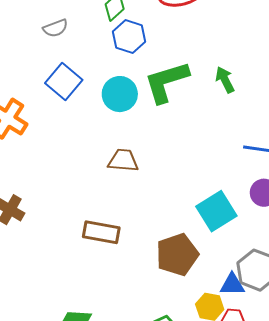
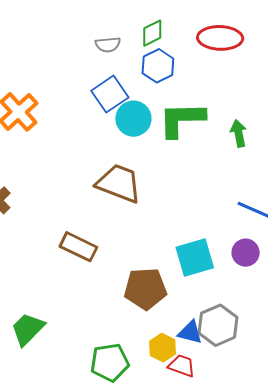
gray semicircle: (55, 28) -> (108, 45), moved
blue square: (64, 81) -> (110, 94), moved
brown trapezoid: (123, 160) -> (119, 183), size x1.5

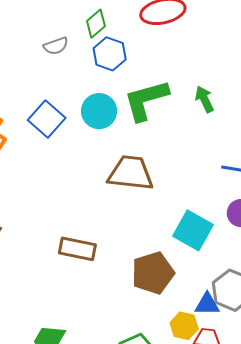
blue square: (110, 94) -> (47, 119), moved
brown trapezoid: (119, 183) -> (131, 173), moved
cyan square: (195, 257) -> (193, 230), turned -30

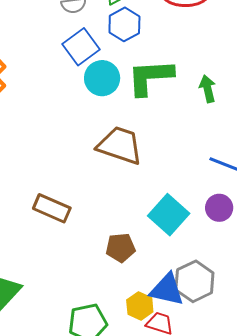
blue square: (47, 119) -> (81, 47), moved
brown pentagon: (153, 273) -> (120, 248), size x0.7
blue triangle: (207, 304) -> (167, 290), size x1.4

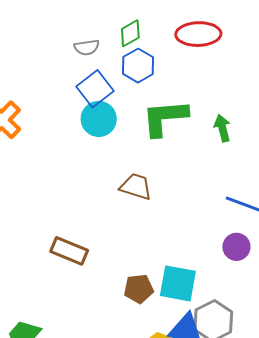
cyan circle: (102, 78) -> (99, 119), moved
brown trapezoid: (120, 145) -> (136, 187), size x0.7
cyan square: (169, 215) -> (178, 283), moved, turned -30

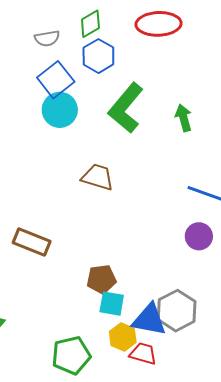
green L-shape: (165, 118) -> (126, 108), turned -45
cyan square: (178, 283) -> (112, 304), moved, size x0.7

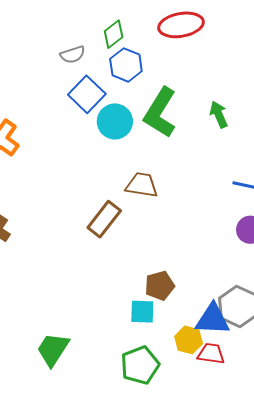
cyan circle: (60, 110) -> (115, 121), moved
brown rectangle: (32, 242) -> (104, 219), moved, turned -66
cyan square: (112, 304) -> (142, 312), moved

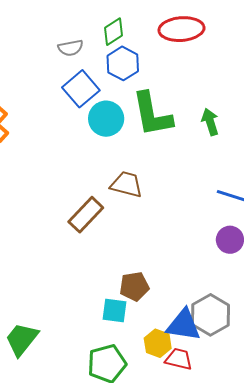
green L-shape: (160, 113) -> (152, 114), turned -48

